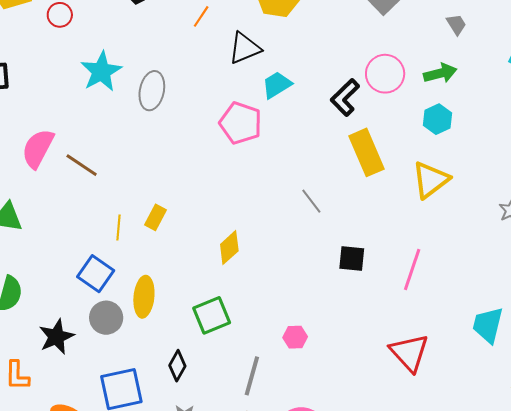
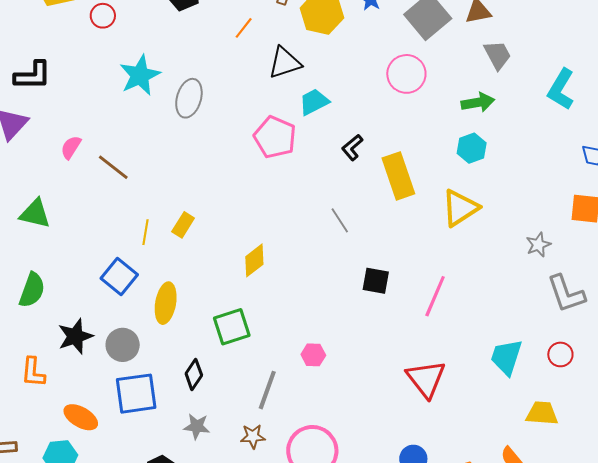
gray trapezoid: (456, 24) -> (498, 55), size x1.4
pink circle: (385, 74) -> (406, 74), moved
black L-shape: (345, 97) -> (352, 147), moved, size x0.7
pink semicircle: (38, 148) -> (71, 147), size x0.6
gray circle: (106, 318) -> (123, 345), moved

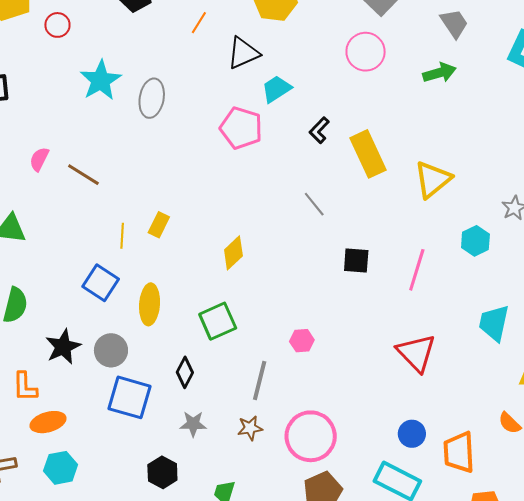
cyan hexagon: (472, 148) -> (475, 241), moved
blue square: (136, 394) -> (129, 397), turned 30
orange ellipse: (81, 417) -> (48, 422), moved, turned -40

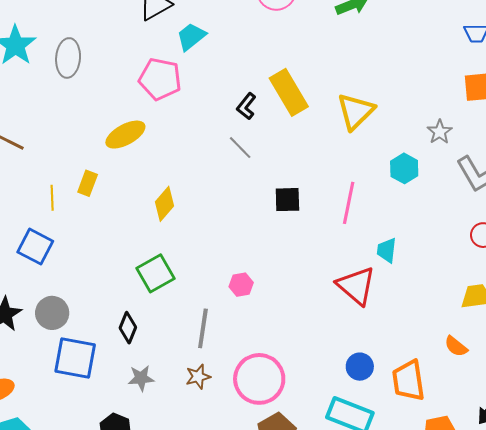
black L-shape: (319, 130) -> (246, 106), moved
yellow ellipse: (150, 304) -> (125, 135), moved, turned 63
cyan trapezoid: (494, 323) -> (387, 250), moved, size x0.7

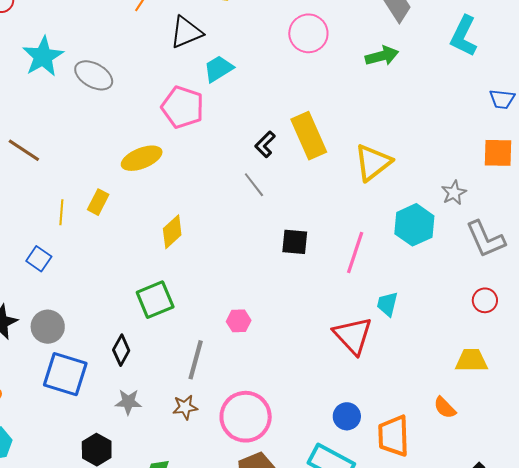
gray ellipse: (68, 58) -> (94, 75), turned -72
cyan hexagon: (404, 168) -> (414, 225), size x1.4
blue square: (35, 247) -> (39, 259), size x0.7

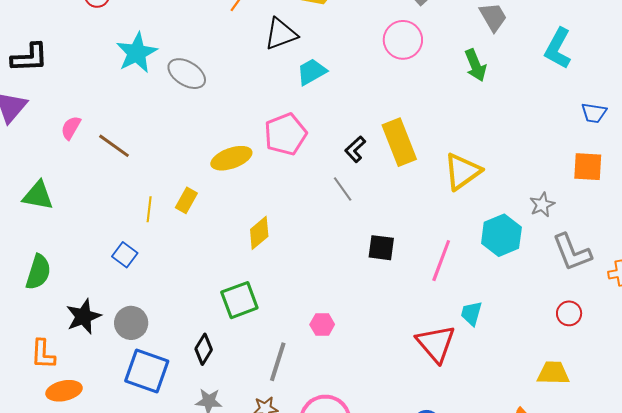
green arrow: (382, 56) -> (476, 65), turned 80
pink pentagon: (183, 107) -> (285, 134), moved, turned 30

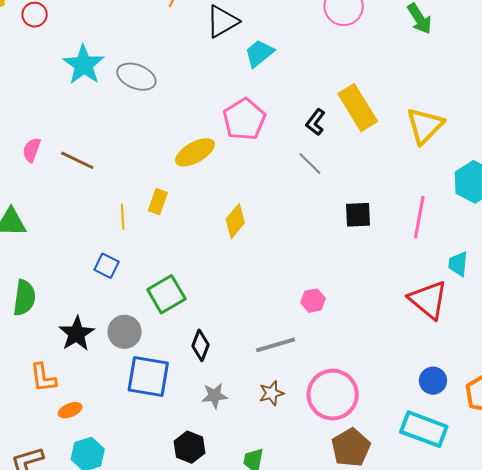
green square: (239, 300) -> (166, 294), moved
gray line: (278, 362) -> (276, 345), turned 66
orange ellipse: (64, 391) -> (70, 410), size x0.7

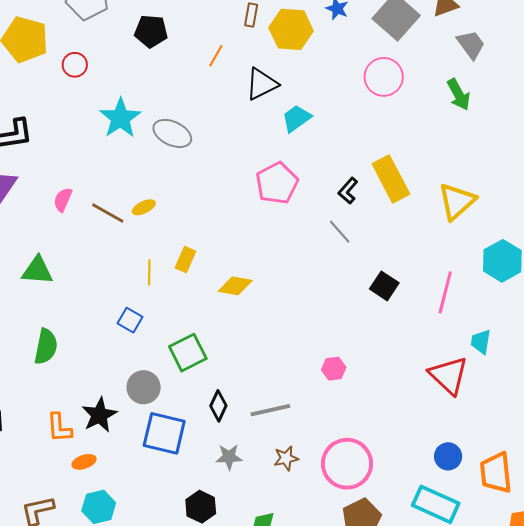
yellow ellipse: (195, 152) -> (144, 207), moved, size x0.6
black square: (358, 215) -> (384, 286), turned 32
yellow diamond: (235, 221) -> (235, 286), moved, turned 56
black star: (77, 334) -> (99, 415), moved
gray line: (276, 345) -> (270, 410), moved

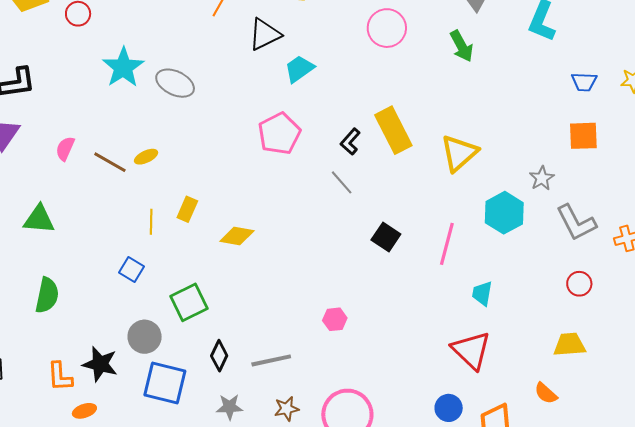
red triangle: (449, 375) -> (471, 350), moved
black star: (99, 415) -> (100, 364), turned -30

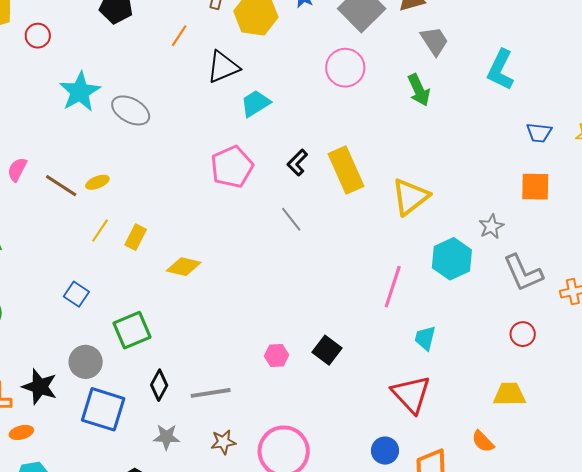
black L-shape: (350, 142) -> (297, 163), moved
yellow line: (151, 222) -> (100, 231), moved, turned 30
black square: (386, 237) -> (327, 350), moved

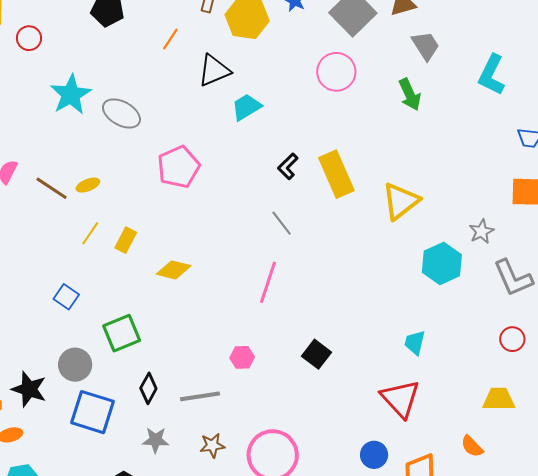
pink pentagon: (232, 167) -> (179, 167), moved
pink line: (393, 287) -> (268, 282), moved
pink hexagon: (277, 356) -> (242, 357), moved

